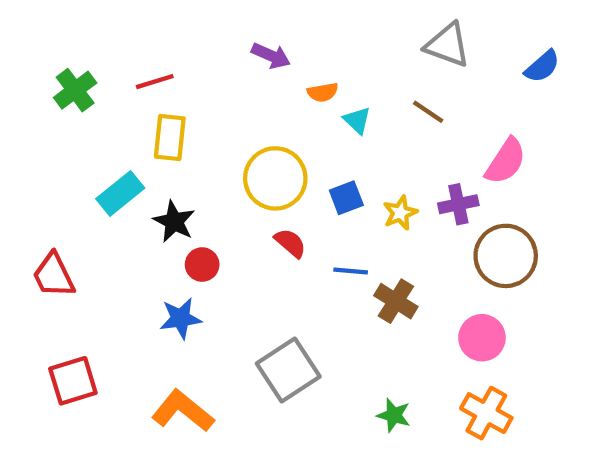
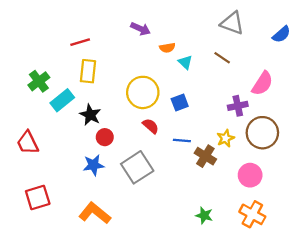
green cross: (75, 90) -> (39, 81), moved
yellow star: (400, 213) -> (225, 138), moved
gray square: (288, 370) -> (137, 167), moved

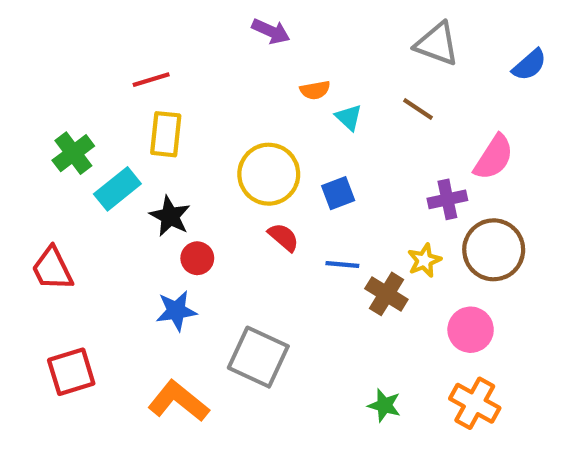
purple arrow: (141, 29) -> (271, 31), moved
gray square: (137, 167) -> (258, 357), moved, turned -32

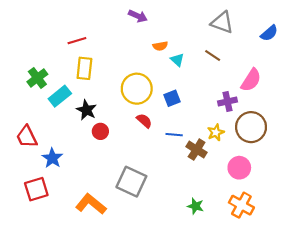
blue star: (176, 311) -> (52, 158), moved, turned -30

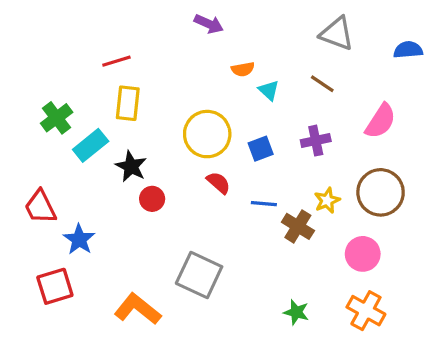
blue semicircle: (269, 33) -> (408, 50), turned -144
purple cross: (228, 101) -> (316, 141), moved

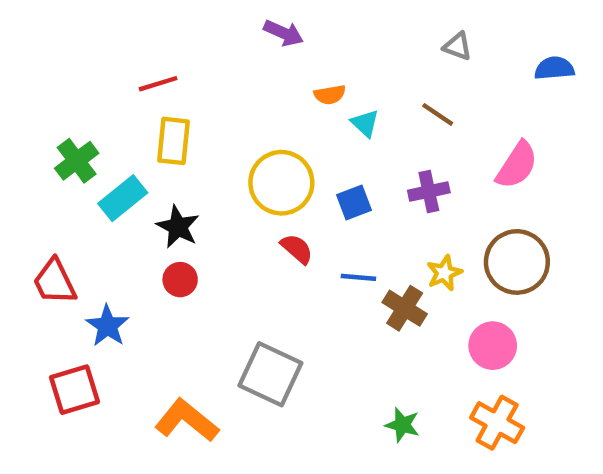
gray triangle: (337, 34) -> (457, 46), size x0.6
red circle: (152, 199) -> (180, 280), moved

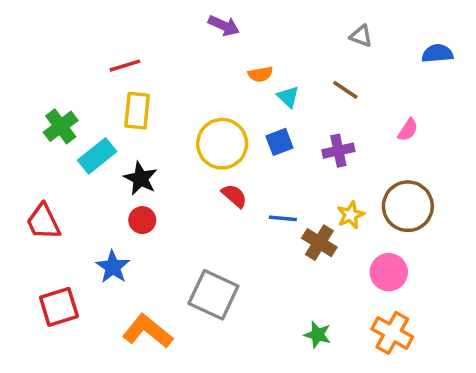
pink semicircle: (517, 165) -> (408, 130), size x0.6
blue square: (354, 203) -> (279, 142), moved
blue star: (107, 326) -> (113, 267), moved

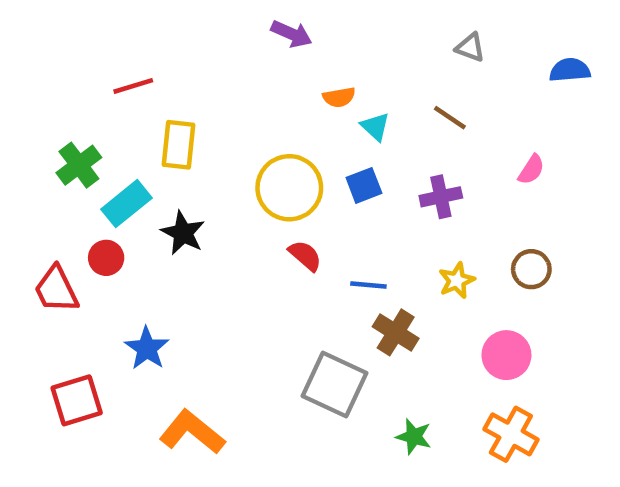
red line: (125, 66) -> (133, 86), moved
brown circle: (408, 206) -> (531, 269), size x0.6
red circle: (142, 220) -> (106, 258), moved
brown cross: (319, 243) -> (396, 332), moved
gray square: (213, 295) -> (335, 385), moved

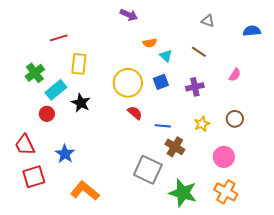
red trapezoid: (56, 290) -> (25, 145), moved
green star: (414, 437) -> (183, 193), size x1.8

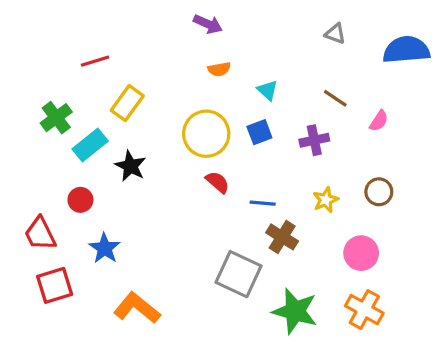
blue semicircle: (252, 31) -> (406, 50), size x1.6
orange semicircle: (150, 43) -> (219, 69), moved
brown line: (199, 52) -> (335, 98), moved
yellow rectangle: (79, 64) -> (127, 103), turned 30
red circle: (47, 114) -> (80, 200), moved

